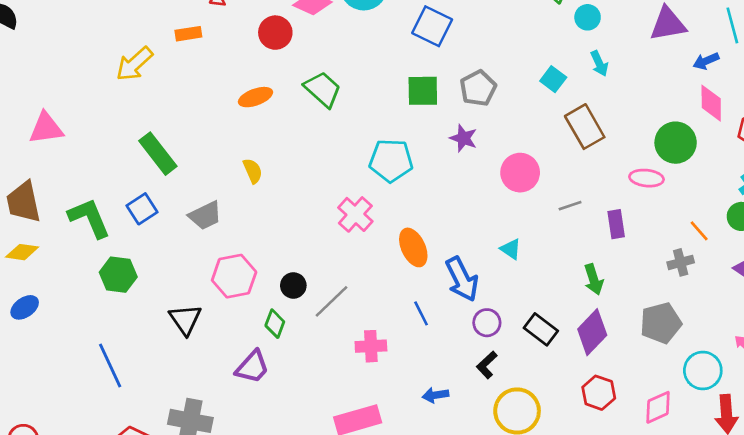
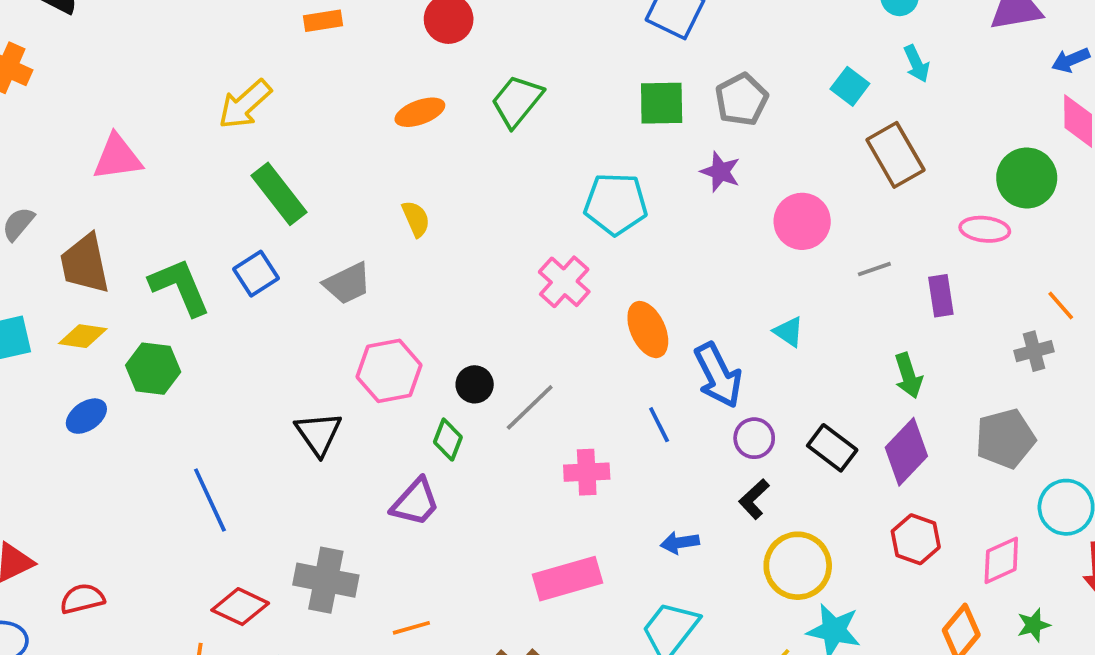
yellow arrow: (134, 64) -> (245, 104), moved
green trapezoid: (323, 89) -> (517, 101), turned -93
green hexagon: (118, 275) -> (153, 369), moved

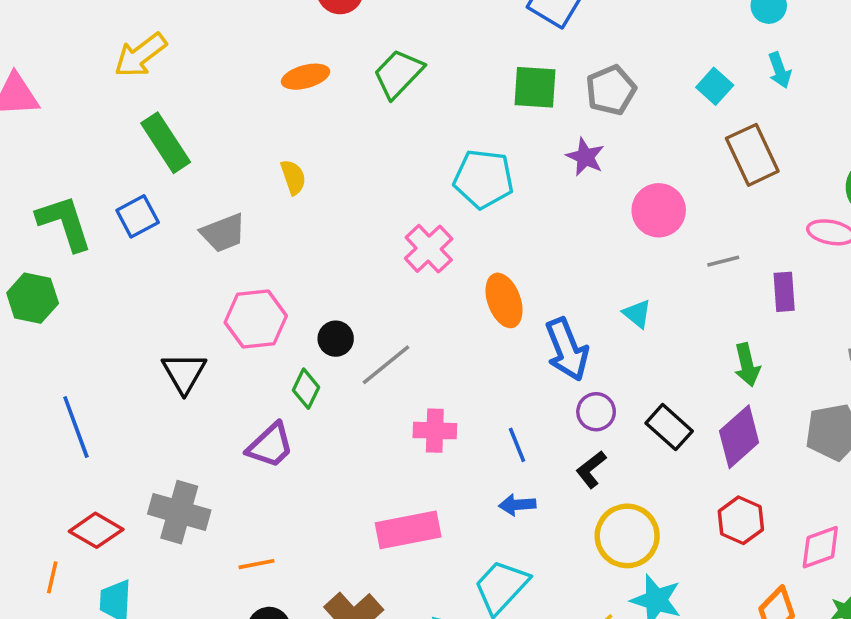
blue line: (659, 425) -> (517, 445), moved

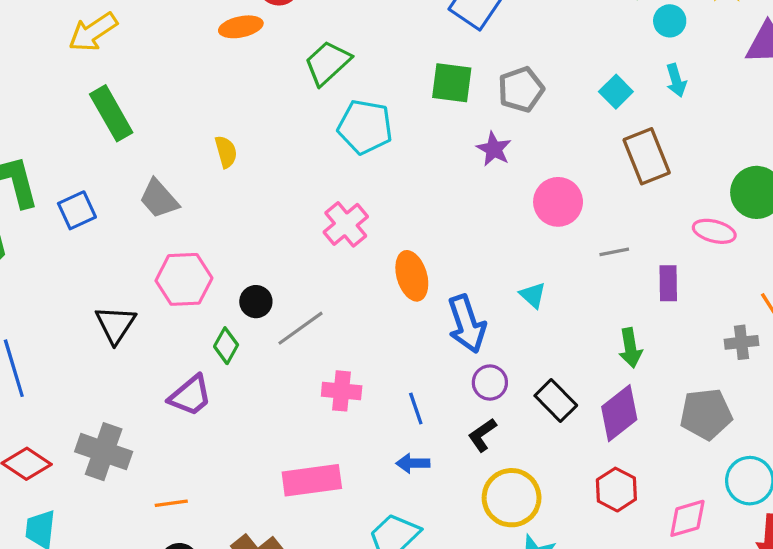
orange ellipse: (306, 77) -> (241, 27), moved
cyan pentagon: (484, 179) -> (365, 127), moved
blue square: (138, 216) -> (77, 210), moved
gray trapezoid: (223, 233) -> (159, 199), turned 66

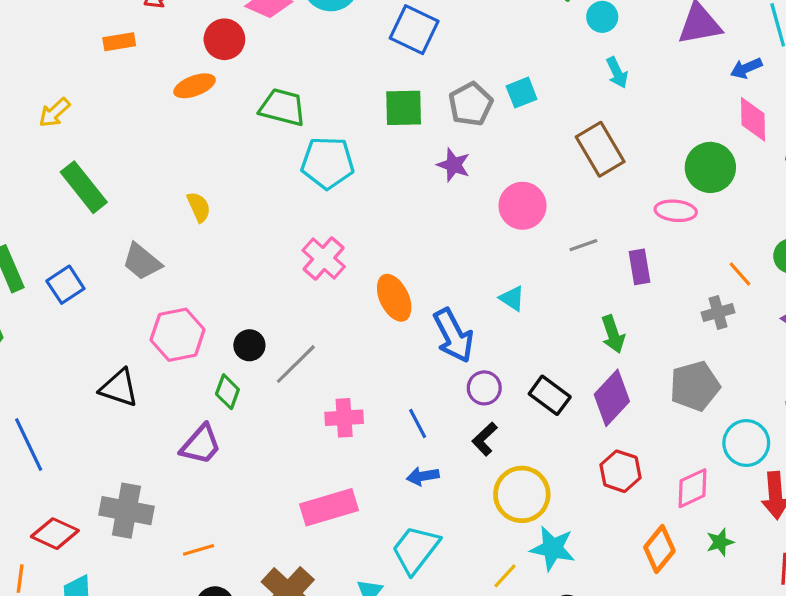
yellow arrow: (93, 32) -> (54, 113), size x0.7
green trapezoid: (328, 63) -> (282, 107), turned 66
cyan square: (616, 92) -> (522, 93), moved, turned 32
black triangle: (115, 325) -> (119, 388), turned -36

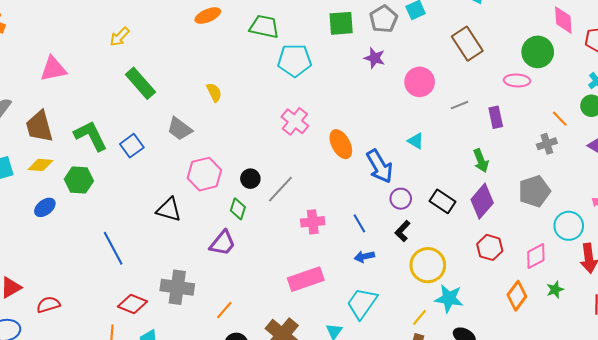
orange line: (199, 550) -> (224, 310), turned -30

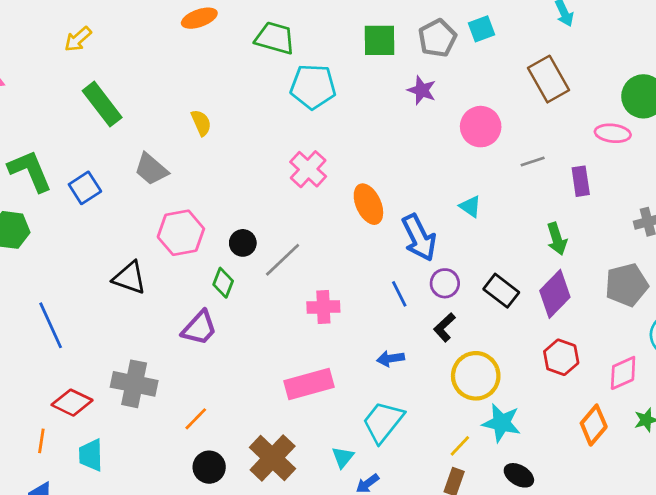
blue line: (359, 223) -> (399, 294), moved

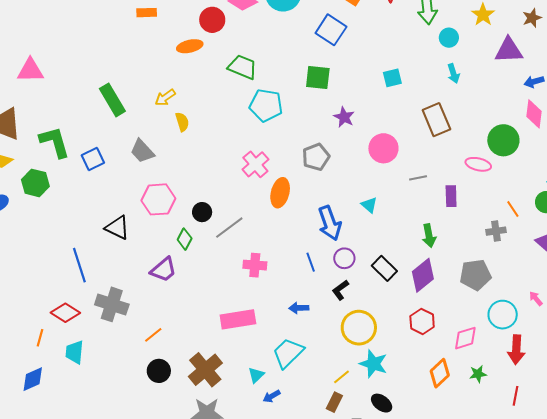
gray pentagon: (437, 38) -> (316, 157), moved
yellow arrow: (78, 39) -> (165, 98), moved
orange ellipse: (368, 204) -> (280, 193), moved, turned 32
blue line: (51, 325) -> (79, 265), moved

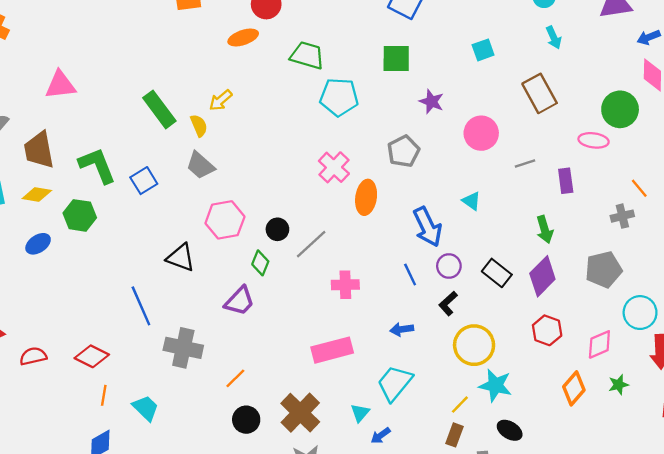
yellow semicircle: (182, 122) -> (199, 126), moved
red diamond: (65, 313) -> (92, 356), moved
cyan trapezoid: (74, 352) -> (146, 408), turned 135

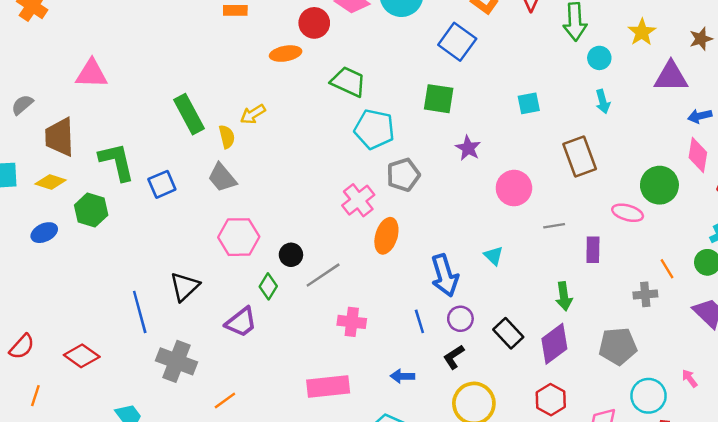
gray pentagon: (403, 151) -> (403, 175), moved
black triangle: (181, 258) -> (185, 287), moved, turned 48
red semicircle: (33, 356) -> (22, 347), turned 136
orange line: (104, 395) -> (35, 396), moved

